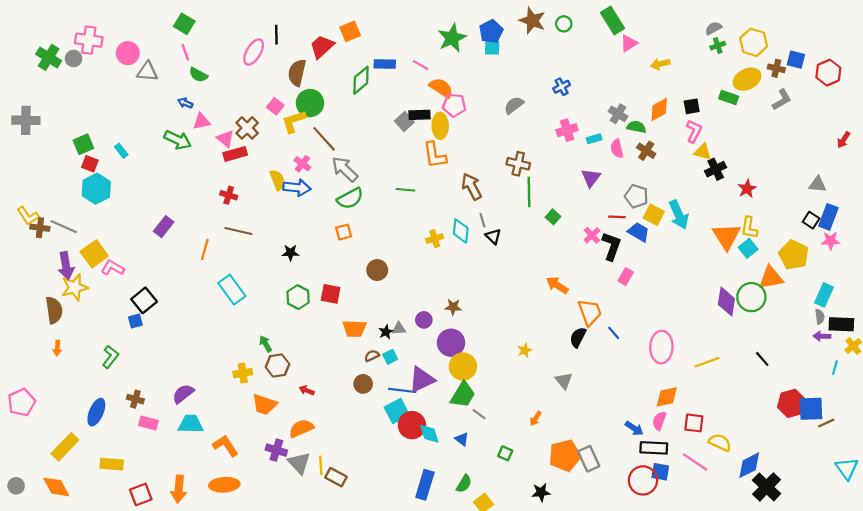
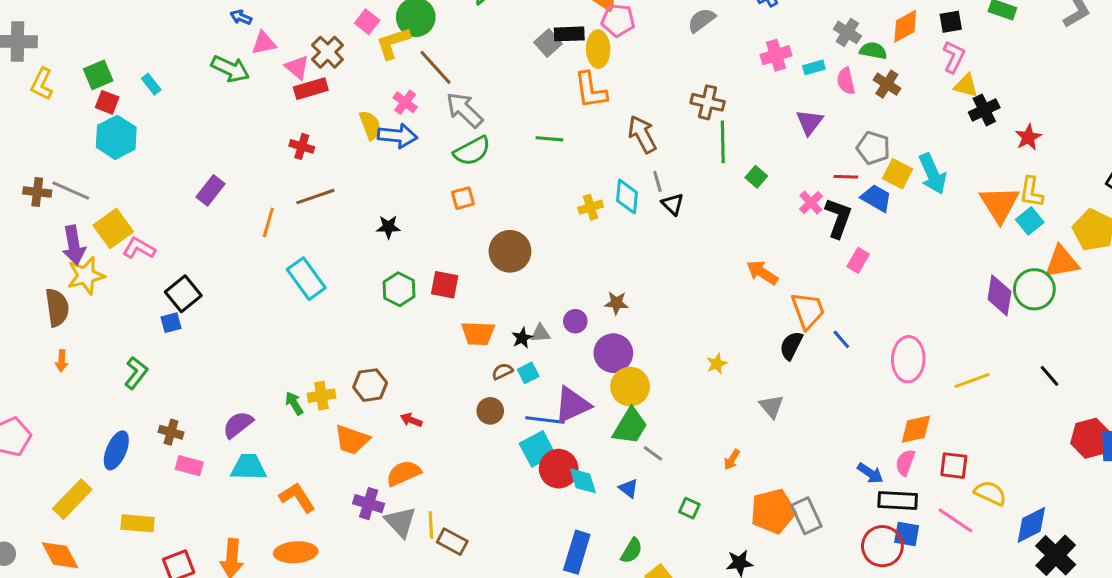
yellow L-shape: (28, 216) -> (42, 84), moved, turned 60
brown line: (238, 231) -> (315, 197), turned -32
brown circle: (377, 270) -> (510, 251), size x1.4
green arrow: (266, 344) -> (294, 403), moved

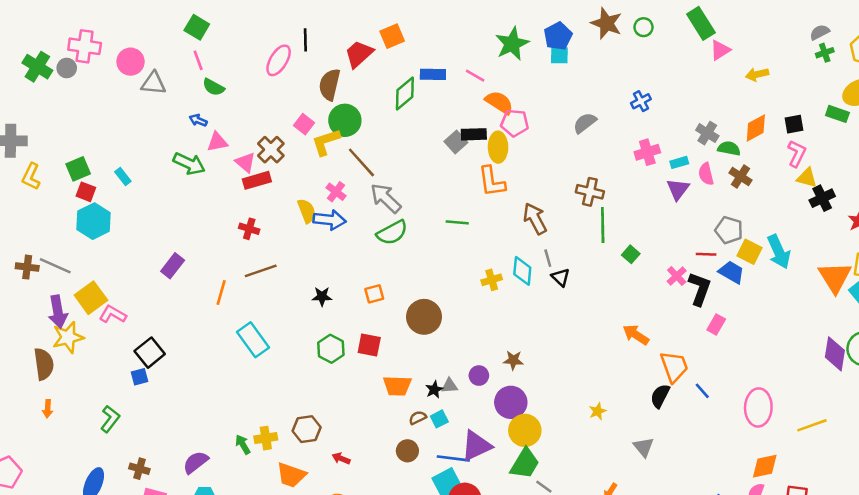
purple triangle: (809, 122) -> (678, 189), moved
orange square: (463, 198) -> (374, 294), moved

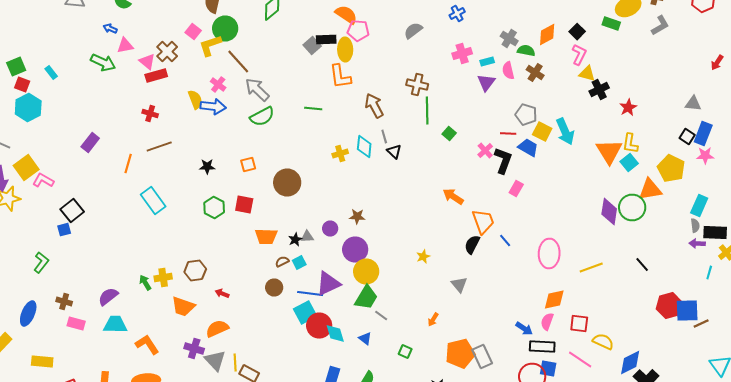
black square: (794, 124) -> (577, 32), turned -35

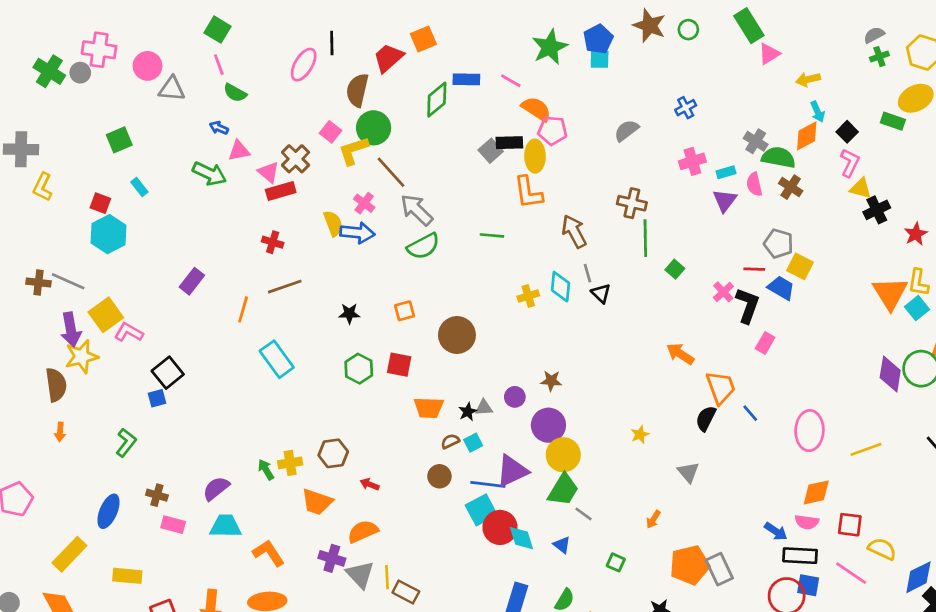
green semicircle: (526, 50) -> (779, 157), size x1.4
green square: (16, 66) -> (119, 140), moved
cyan arrow: (565, 132) -> (818, 112), moved, size x0.6
pink semicircle: (547, 322) -> (807, 522), turned -102

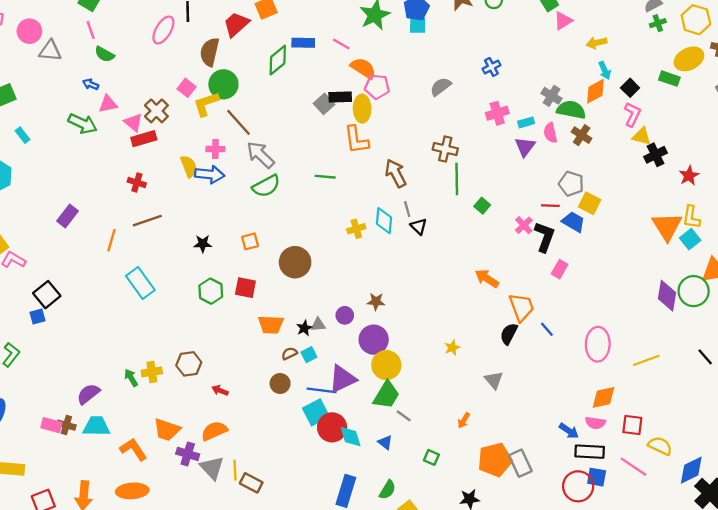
pink cross: (364, 203) -> (215, 149), turned -36
brown cross: (157, 495) -> (66, 425), moved
orange trapezoid: (317, 502) -> (167, 430), moved

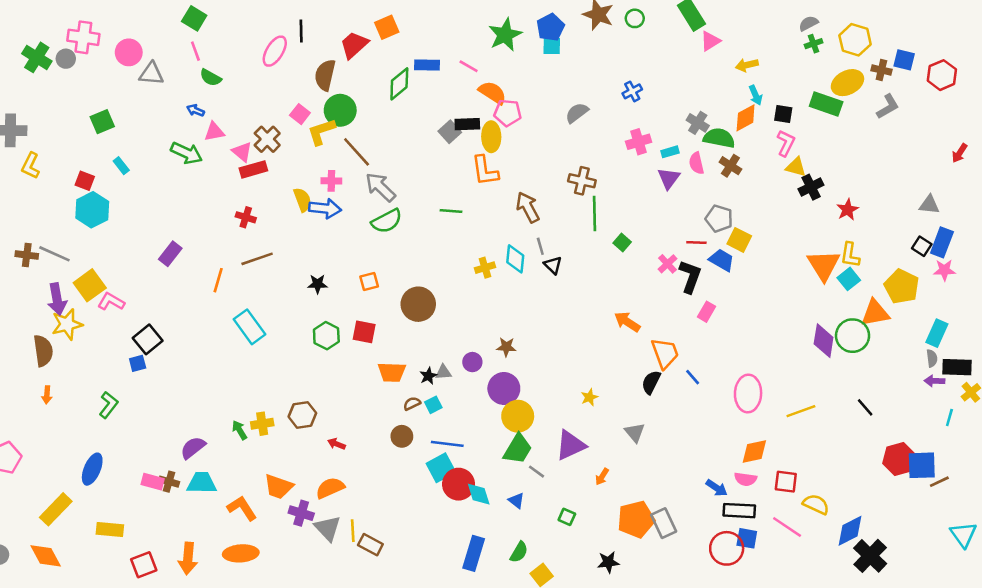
green rectangle: (669, 79) -> (826, 104), size x1.4
black square: (630, 88) -> (783, 114), turned -36
purple triangle: (342, 379) -> (571, 445), moved

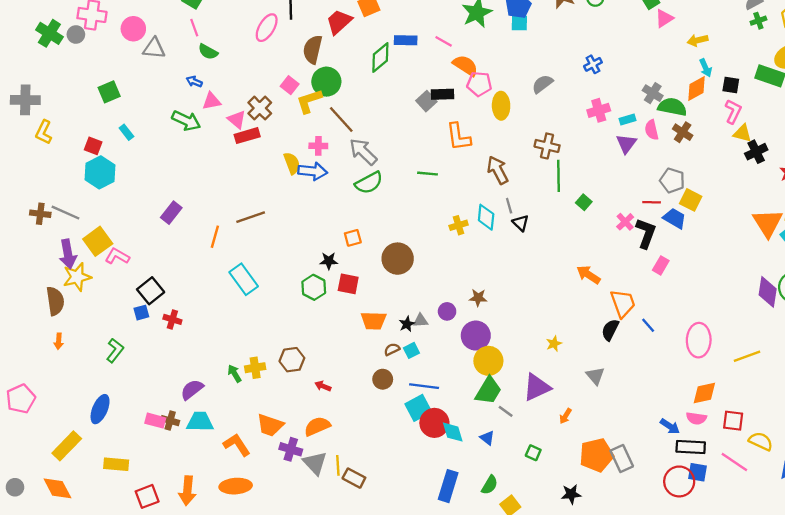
yellow ellipse: (491, 137) -> (501, 106), moved
red cross: (246, 217) -> (172, 319), moved
black star: (318, 284) -> (329, 261), moved

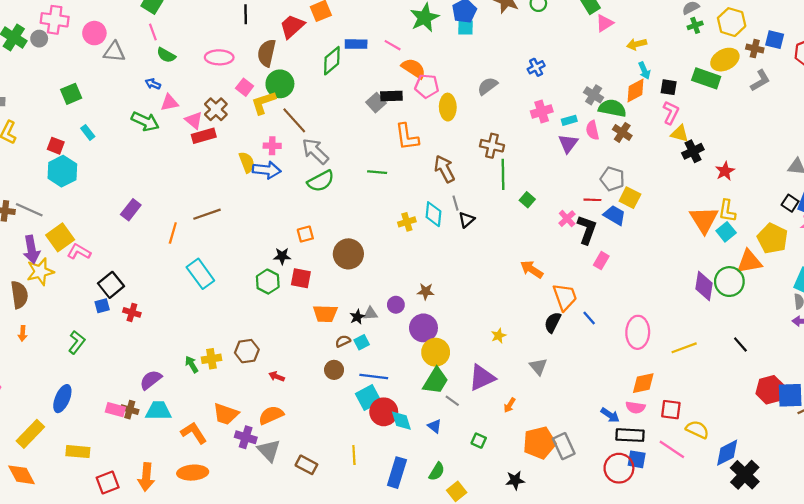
pink ellipse: (267, 28) -> (219, 57), moved, turned 60
black triangle: (521, 223) -> (467, 220), turned 35
yellow line: (338, 465) -> (354, 455), moved

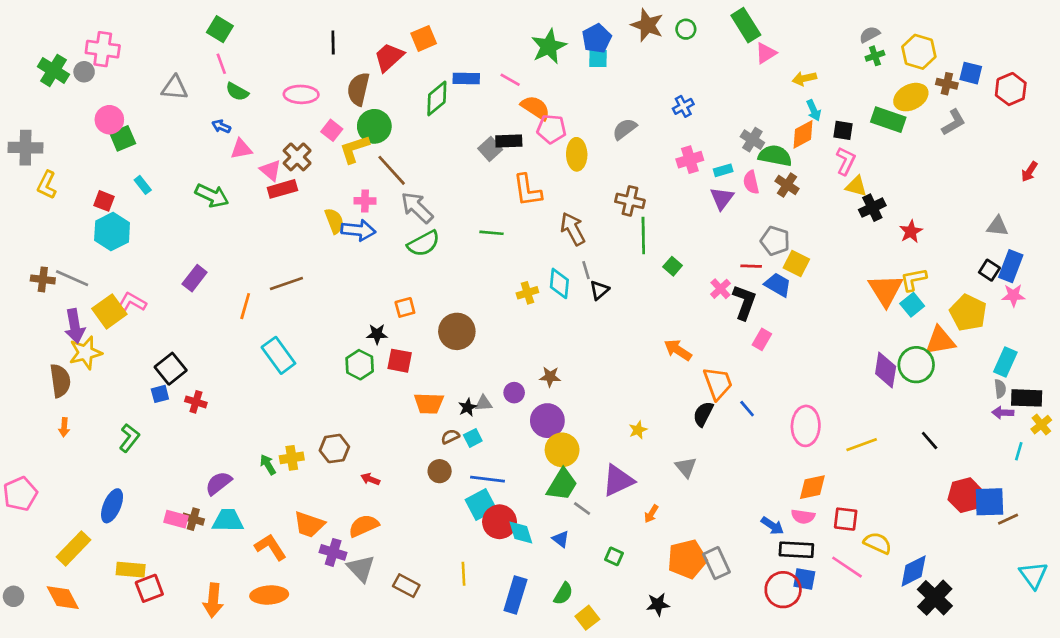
pink circle: (94, 33) -> (109, 120), moved
green arrow: (145, 121) -> (212, 196), moved
yellow L-shape: (727, 211) -> (914, 279), turned 70
pink L-shape: (79, 252) -> (132, 302), moved
red square: (108, 483) -> (149, 588), moved

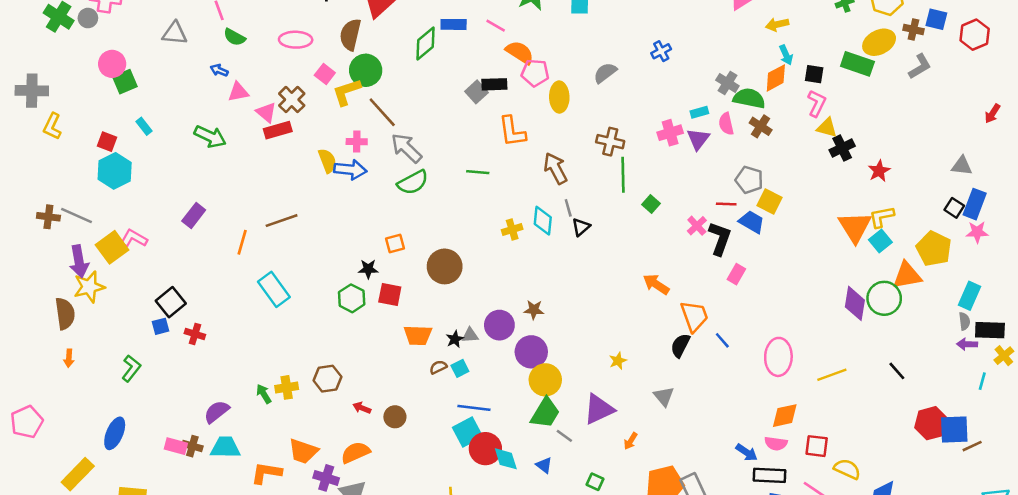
pink cross: (690, 160) -> (670, 133), moved
purple circle: (514, 393) -> (499, 325), size x1.5
brown circle: (440, 471) -> (395, 417), moved
orange L-shape: (270, 547) -> (266, 473), turned -48

